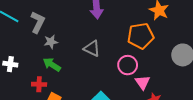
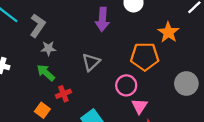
gray triangle: (92, 49) -> (91, 62), turned 42
red cross: (39, 84) -> (63, 94), moved, turned -32

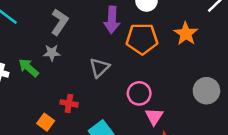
gray L-shape: (38, 25) -> (60, 22), moved
orange pentagon: (145, 56) -> (142, 39), moved
green arrow: (46, 73) -> (29, 68), moved
red cross: (63, 94) -> (69, 103), turned 32

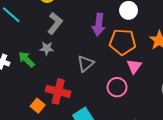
red cross: (69, 103) -> (58, 91), size x1.6
pink triangle: (154, 117) -> (134, 66), moved

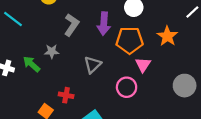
gray L-shape: (55, 23) -> (72, 25), moved
red cross: (58, 91) -> (66, 95), size x0.6

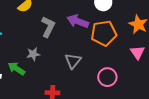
purple arrow: (104, 24) -> (78, 21), turned 115
pink triangle: (143, 65) -> (137, 53), moved

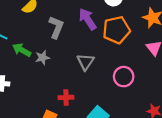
purple arrow: (78, 21) -> (88, 19), turned 40
green arrow: (16, 68) -> (22, 50), moved

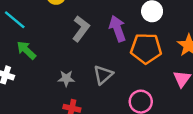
green arrow: (22, 50) -> (26, 50), moved
gray star: (42, 58) -> (66, 78), moved

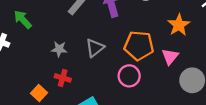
orange pentagon: (146, 48) -> (139, 46), moved

